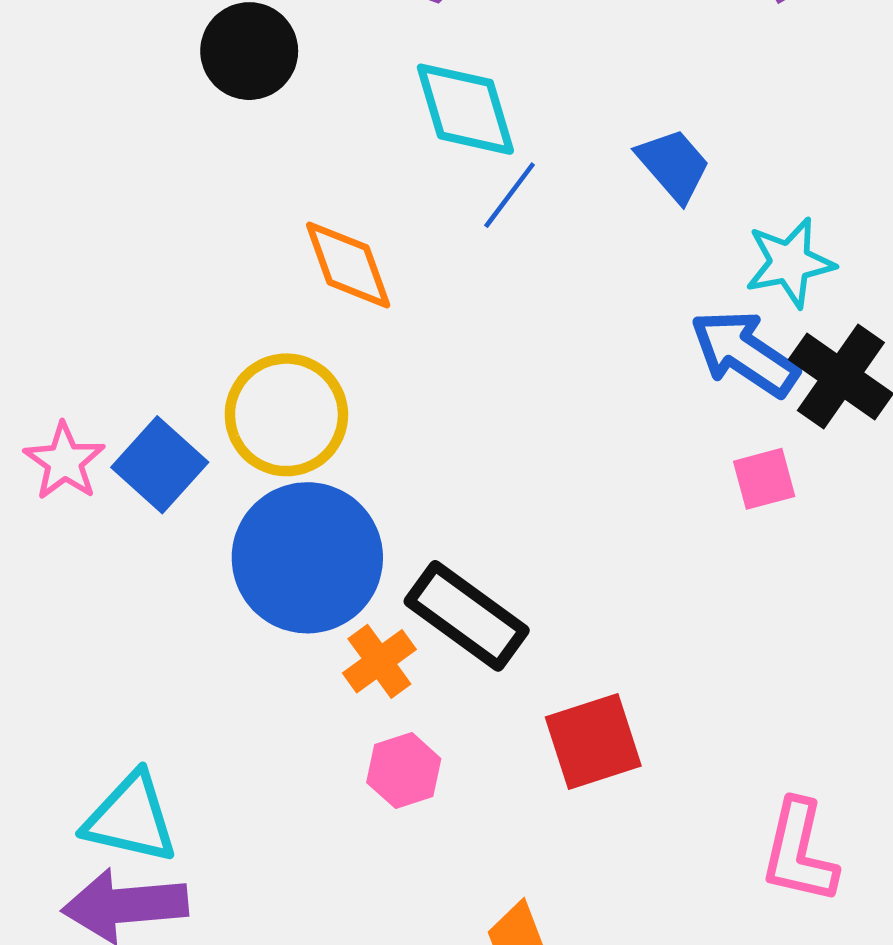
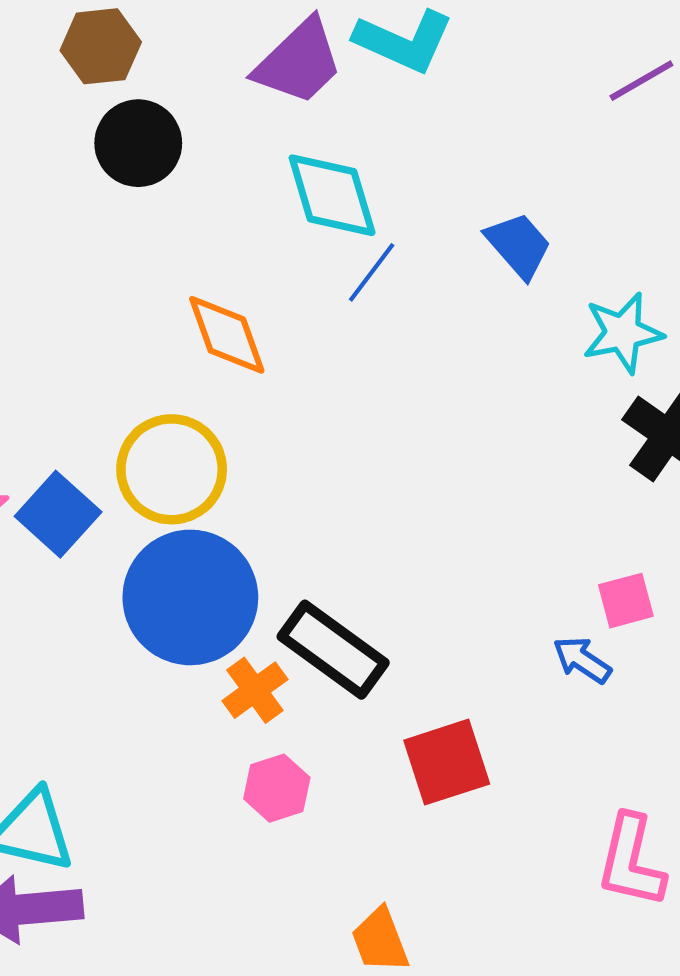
blue arrow: (744, 353) -> (582, 660), moved, size x0.6
pink square: (764, 479) -> (626, 601), moved

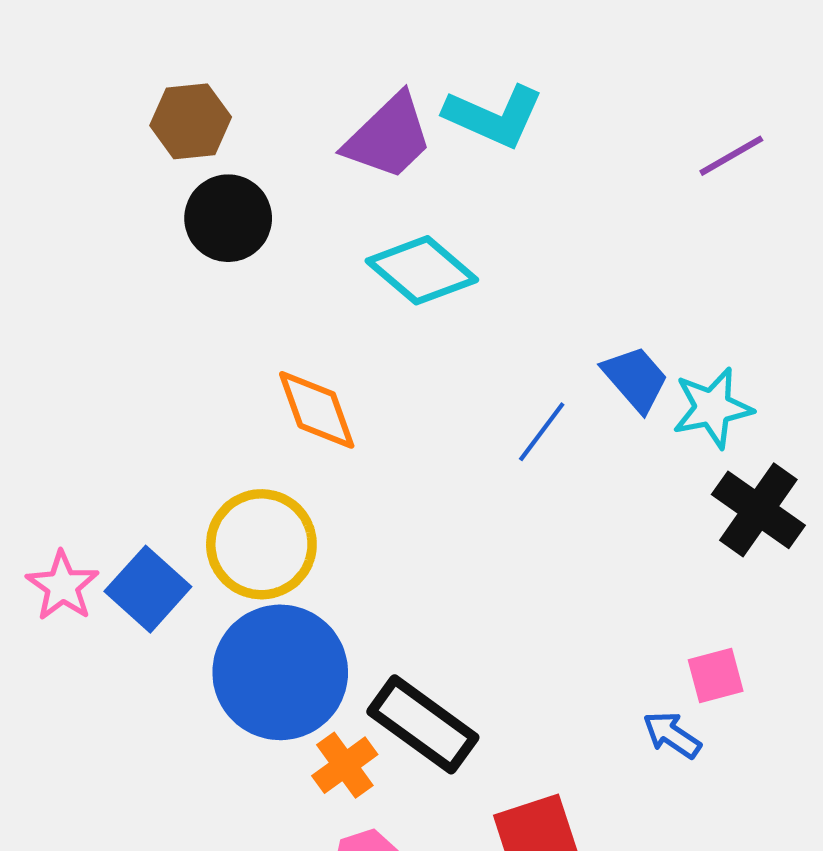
cyan diamond: (332, 195) -> (422, 270), turned -33
blue trapezoid: (519, 245) -> (635, 379), moved
blue line: (372, 272) -> (542, 432), moved

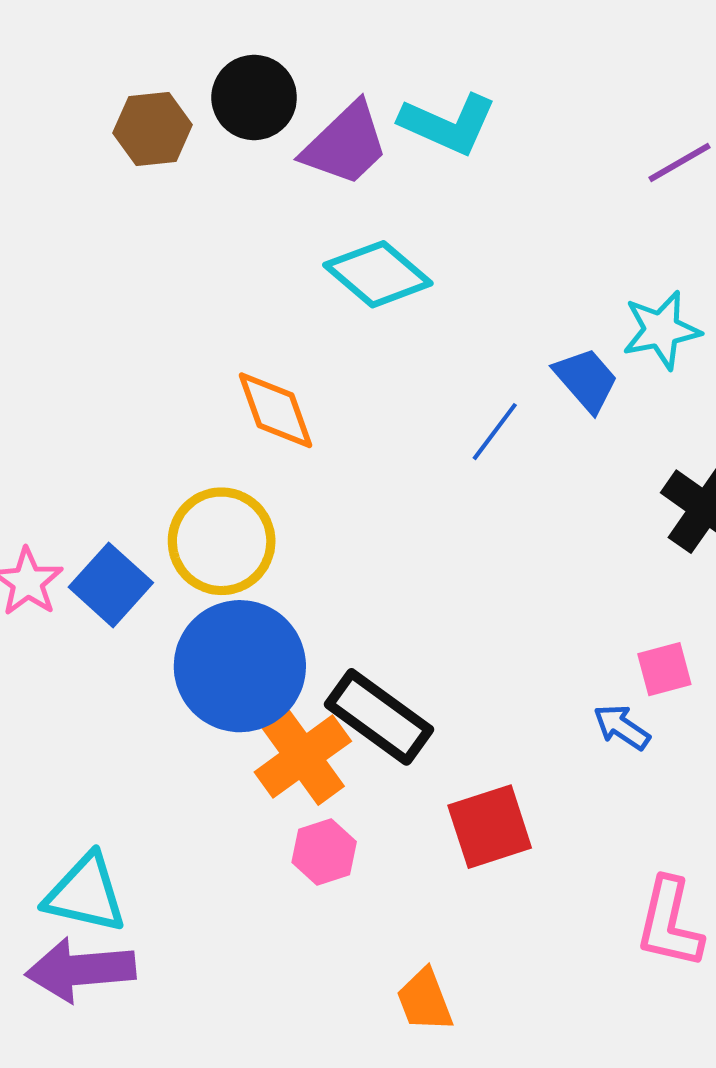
black circle: (228, 218) -> (254, 97), moved
cyan star: (713, 408) -> (661, 330), moved
orange cross: (345, 765) -> (303, 757), size x1.5

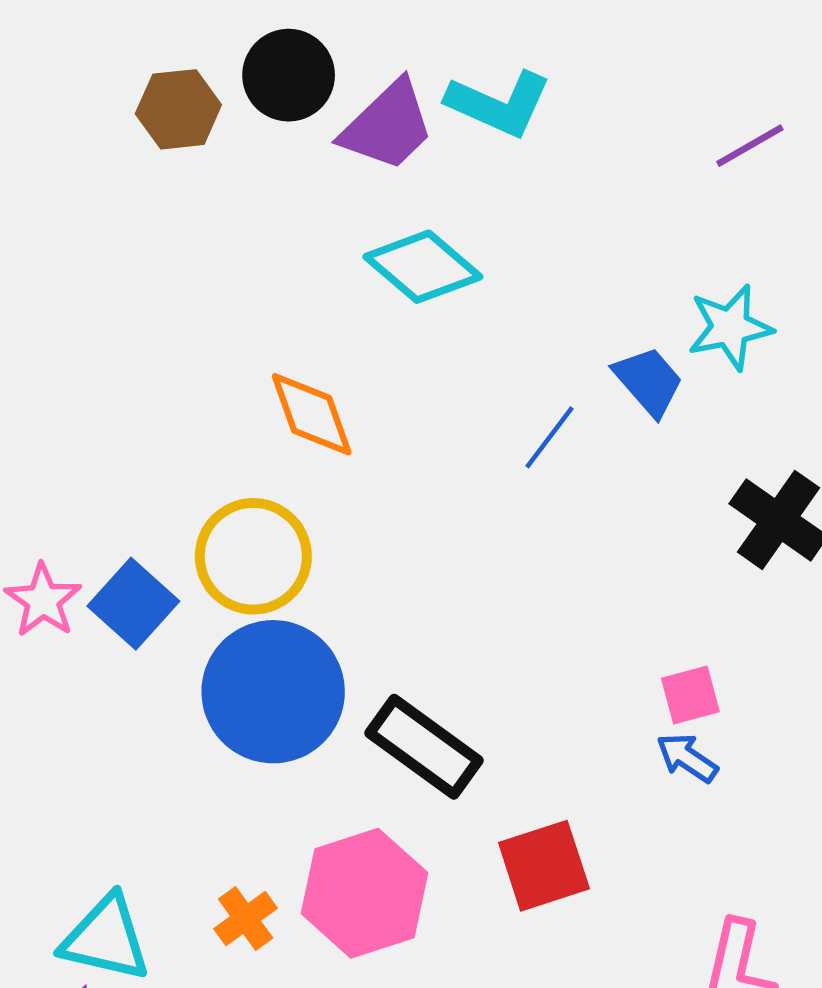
pink square: (664, 669) -> (690, 695), moved
orange cross: (303, 757) -> (246, 919), moved, size x0.6
pink hexagon: (324, 852) -> (365, 893), size x1.8

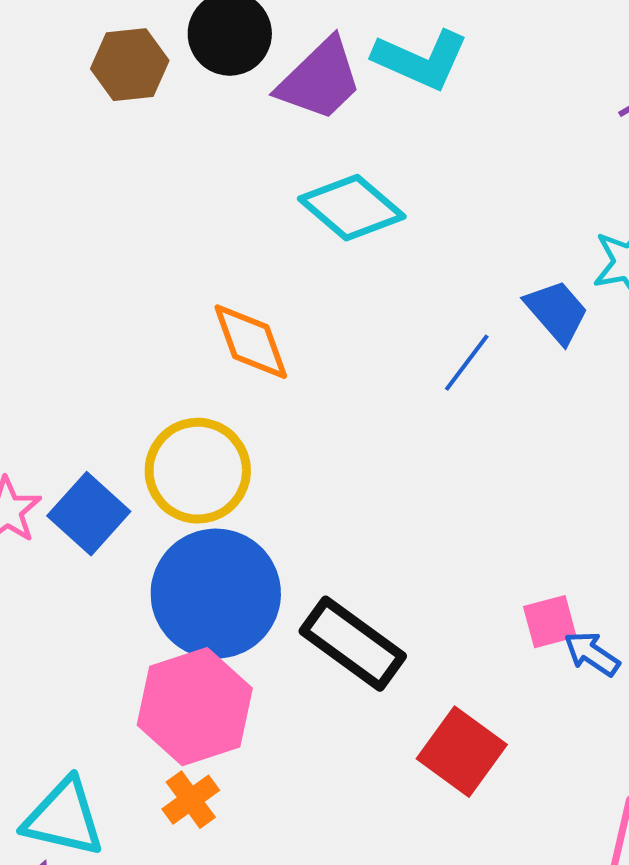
pink square: (690, 695) -> (550, 622), moved
red square: (544, 866) -> (462, 752), turned -36
pink hexagon: (365, 893) -> (195, 707), moved

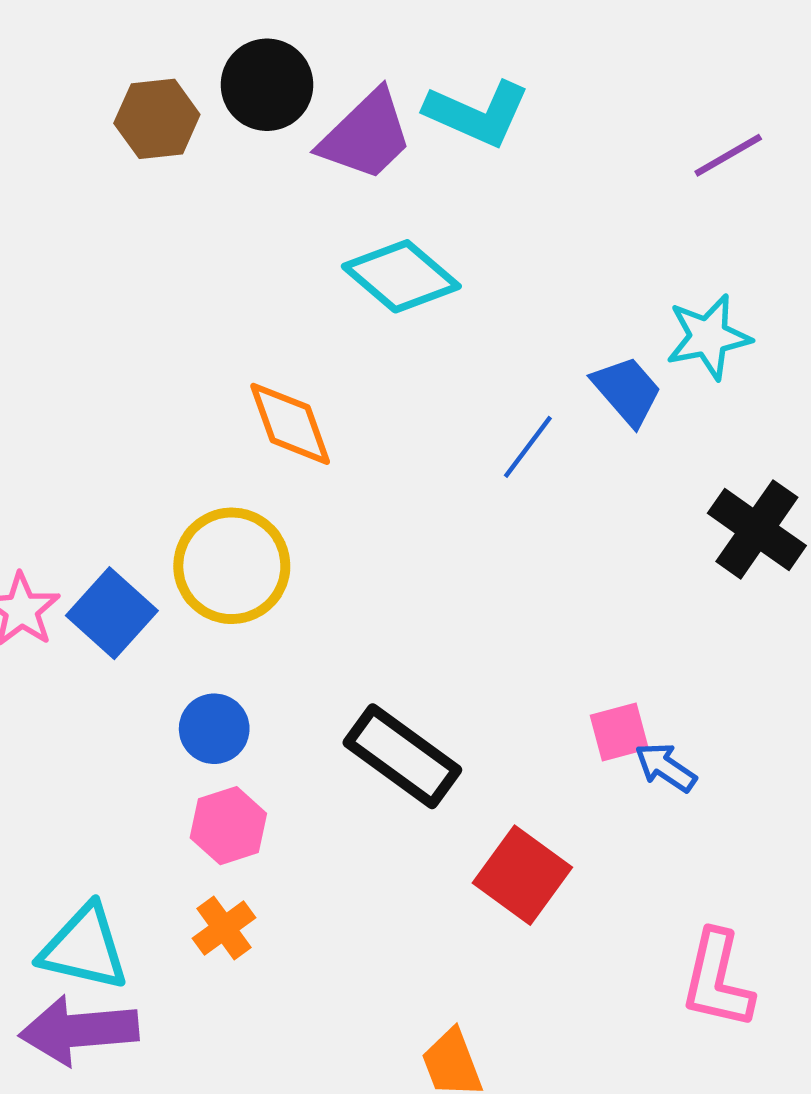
blue circle: (216, 594) -> (214, 729), moved, size x0.5
pink hexagon: (195, 707) -> (228, 826), size x0.6

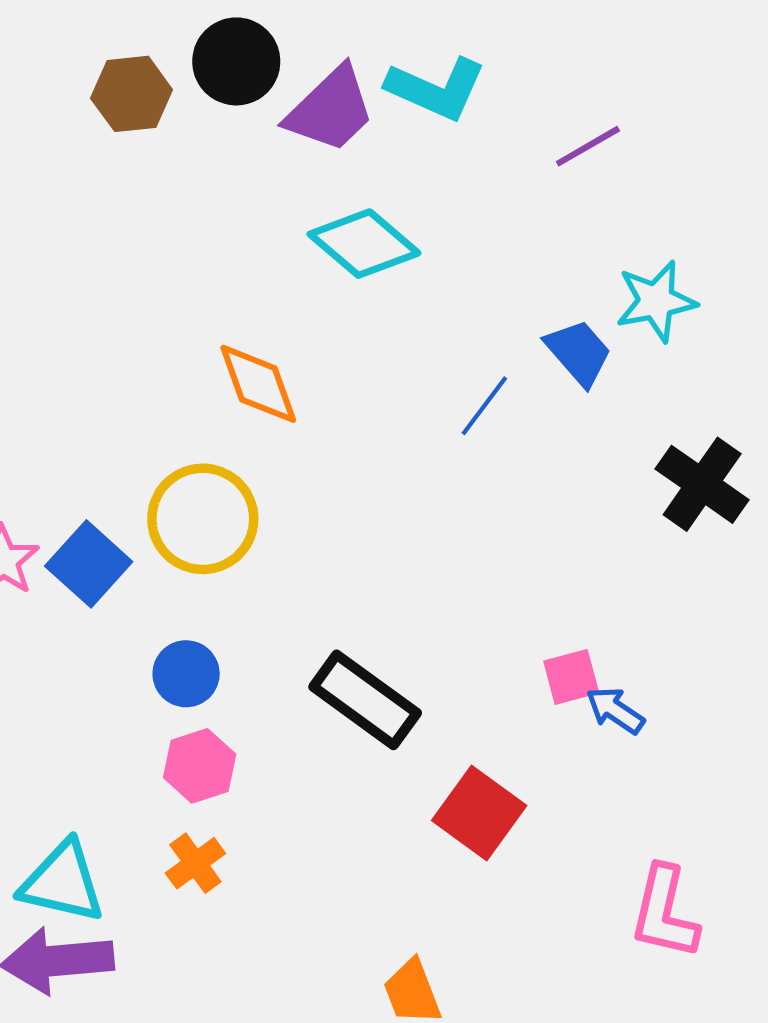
purple line: (728, 155) -> (588, 146), moved

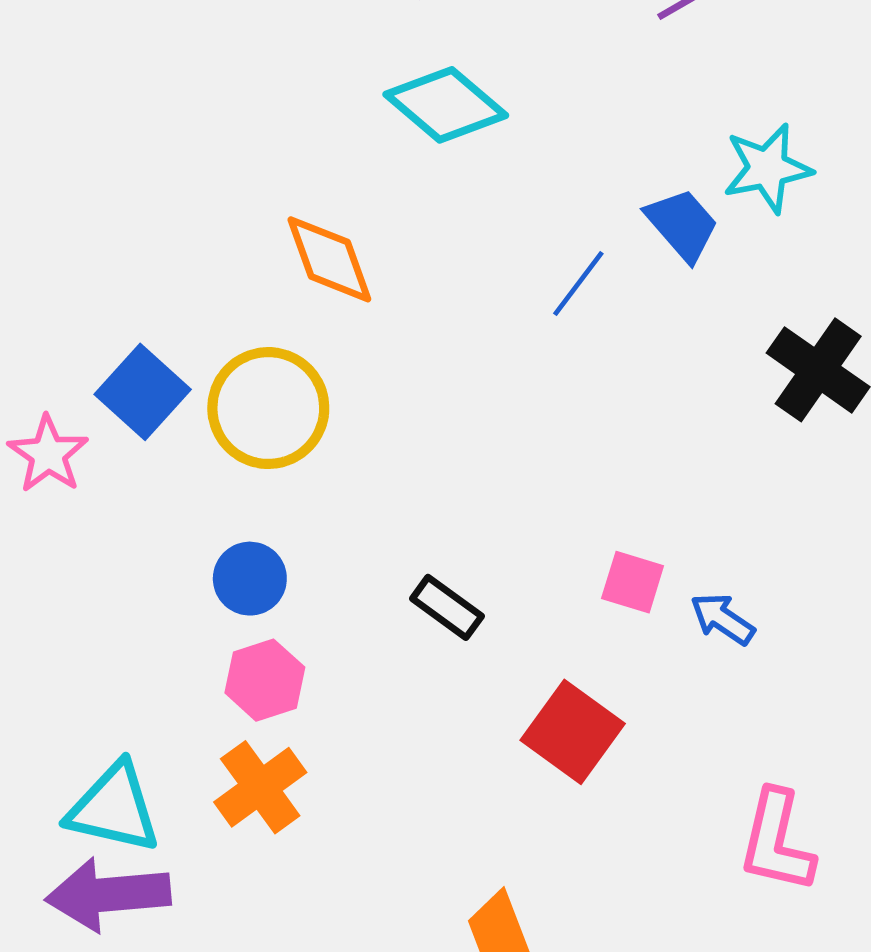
blue square: (89, 564) -> (143, 392), moved
pink square: (571, 677) -> (633, 582), moved, turned 32
black rectangle: (365, 700) -> (447, 607), size x0.6
orange cross: (195, 863) -> (260, 787), size x1.4

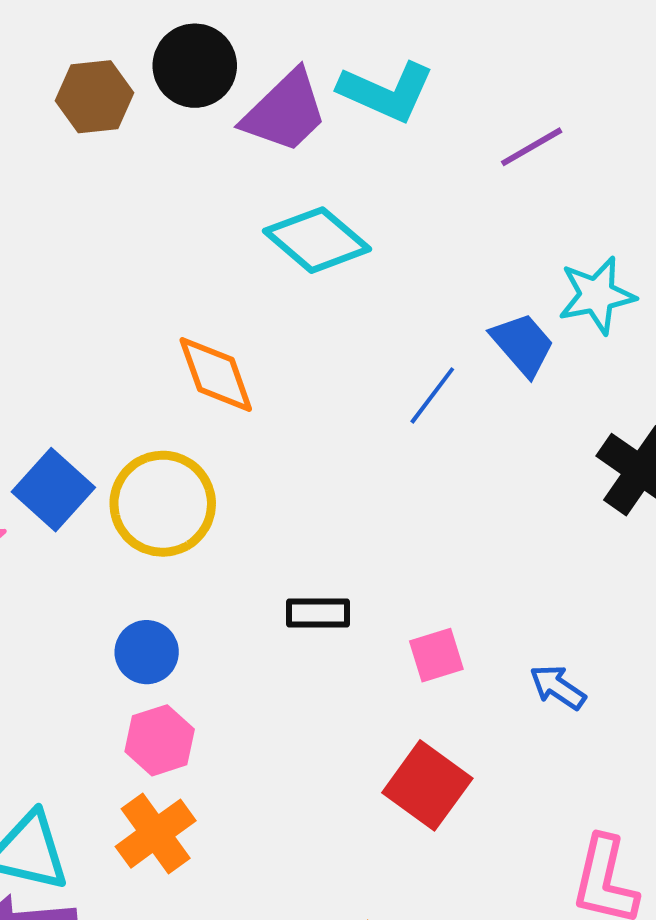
pink square: (633, 582) -> (436, 655), moved, turned -34
black rectangle: (447, 607) -> (318, 613), moved, turned -36

